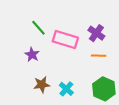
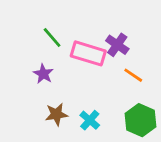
purple cross: (96, 33) -> (117, 45), moved
orange line: (99, 56) -> (133, 75), turned 32

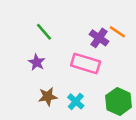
pink rectangle: (88, 53) -> (86, 64), moved
orange line: (133, 75) -> (117, 32), moved

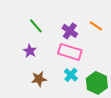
purple cross: (99, 38) -> (70, 31), moved
cyan cross: (76, 101) -> (71, 75), moved

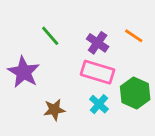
purple star: (30, 51) -> (24, 72), moved, size x1.6
green hexagon: (97, 83) -> (135, 93), moved

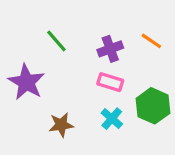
purple cross: (98, 43) -> (110, 49), turned 35
pink rectangle: (98, 72) -> (110, 82), size x0.7

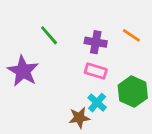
purple cross: (110, 49) -> (96, 42), turned 30
brown star: (61, 125) -> (79, 118), moved

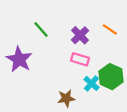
purple cross: (96, 42) -> (80, 35), turned 36
cyan cross: (97, 103) -> (91, 83), moved

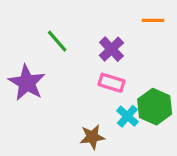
orange line: (110, 29) -> (153, 20), moved, turned -35

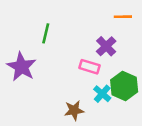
green line: (57, 41) -> (46, 33), turned 54
purple cross: (111, 49) -> (106, 46), moved

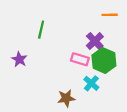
purple star: (21, 67) -> (19, 59), size x0.6
green hexagon: (124, 86) -> (104, 60), moved

